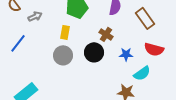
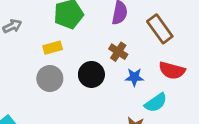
yellow rectangle: (65, 32) -> (53, 48), turned 64
brown cross: (106, 34) -> (118, 52), moved

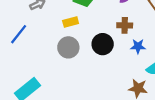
brown cross: (118, 52) -> (125, 25), turned -32

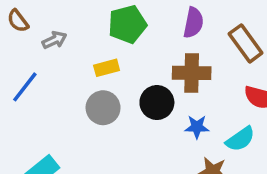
brown cross: (125, 25) -> (192, 73), size x1.5
blue star: (138, 46) -> (197, 127), moved

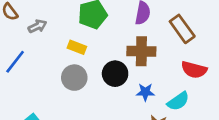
yellow rectangle: (107, 68) -> (77, 47), turned 36

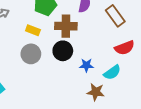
brown cross: (141, 51) -> (66, 26), moved
red semicircle: (194, 70) -> (125, 48), turned -36

